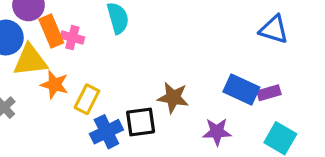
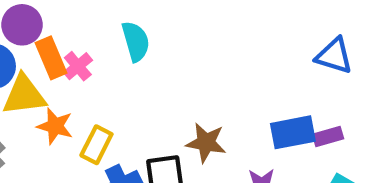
pink cross: (72, 38) -> (78, 66), turned 35
blue rectangle: (241, 89) -> (293, 132), turned -36

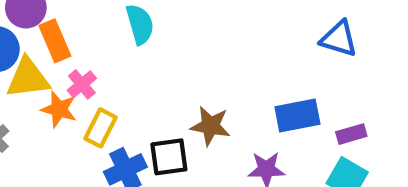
pink cross: (78, 66) -> (82, 84), moved
purple rectangle: (328, 136) -> (351, 134), moved

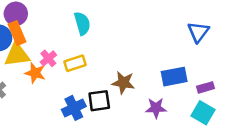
blue triangle: (339, 39) -> (198, 32), turned 50
orange rectangle: (55, 41) -> (17, 33), moved
yellow rectangle: (100, 128) -> (75, 63), moved, turned 45

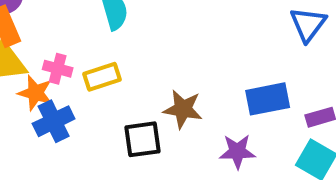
pink cross: (48, 58) -> (58, 69), turned -35
blue cross: (74, 108) -> (54, 121), moved

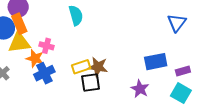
yellow rectangle: (102, 77) -> (81, 67), moved
brown star: (183, 109) -> (98, 67), moved
purple star: (237, 151) -> (140, 89), turned 30

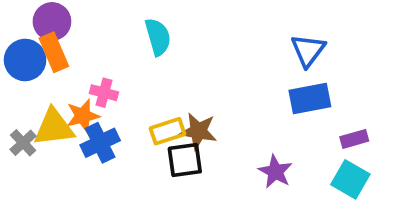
blue triangle: (177, 23) -> (308, 50), moved
yellow triangle: (19, 43) -> (54, 127), moved
orange star: (35, 58) -> (83, 116), turned -30
blue rectangle: (156, 62) -> (310, 98), moved

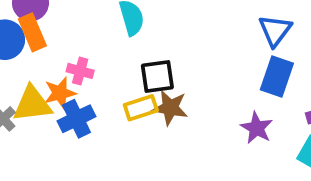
blue rectangle: (310, 98) -> (277, 76), turned -60
black square: (185, 160) -> (157, 76), moved
purple star: (275, 172) -> (257, 128), moved

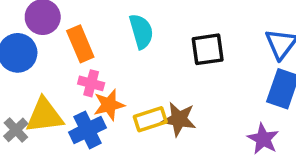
orange rectangle: (32, 32) -> (80, 44), moved
black square: (157, 76) -> (208, 49), moved
orange star: (60, 93) -> (109, 105), moved

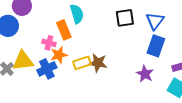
orange rectangle: (80, 44) -> (64, 30), moved
black square: (208, 49) -> (125, 18), moved

